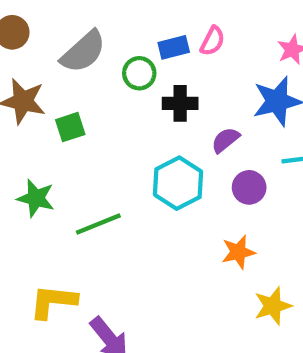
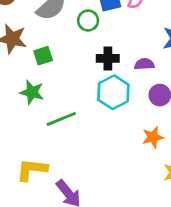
black cross: (180, 103) -> (108, 58), moved
purple semicircle: (225, 140) -> (144, 64), turned 36
green star: (36, 198) -> (32, 92), moved

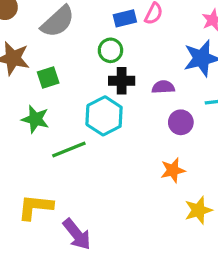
green circle: (88, 21) -> (110, 50), moved
cyan hexagon: (113, 92) -> (104, 116), moved

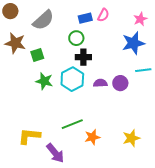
purple semicircle: (163, 87) -> (100, 83), moved
green star: (35, 119) -> (44, 81), moved
green line: (69, 149) -> (72, 124), moved
orange star: (173, 170) -> (92, 137), moved

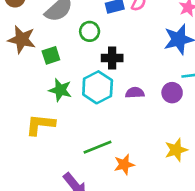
green circle: (76, 38) -> (90, 31), moved
purple circle: (120, 83) -> (172, 93), moved
yellow L-shape: (29, 136) -> (40, 125), moved
yellow star: (131, 138) -> (176, 150), moved

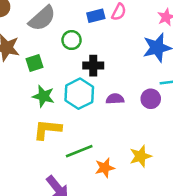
yellow L-shape: (40, 125) -> (47, 129), moved
yellow star: (176, 150) -> (141, 156), moved

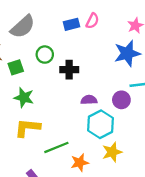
green circle: (72, 40) -> (45, 55), moved
cyan hexagon: (79, 94) -> (101, 124), moved

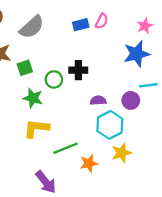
green circle: (45, 55) -> (54, 79), moved

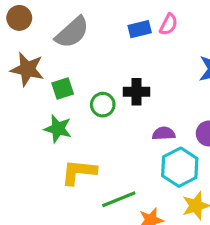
green star: (33, 98) -> (58, 129), moved

